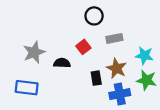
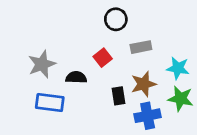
brown star: (117, 68) -> (144, 84), turned 30
blue rectangle: (27, 88) -> (50, 103), moved

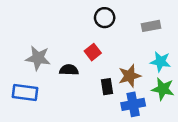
gray rectangle: (141, 47) -> (151, 26), moved
gray star: (42, 64) -> (38, 58), turned 30
blue rectangle: (50, 103) -> (25, 93), moved

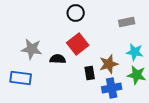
black circle: (105, 18) -> (76, 13), moved
red square: (93, 52) -> (78, 44), size x1.5

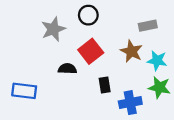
gray star: (32, 49) -> (53, 29), moved, turned -30
brown star: (109, 64) -> (131, 51), moved, turned -30

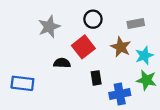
black circle: (88, 15) -> (93, 19), moved
cyan star: (157, 61) -> (144, 56), turned -30

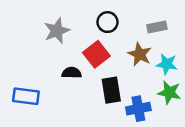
cyan star: (144, 56) -> (167, 64), turned 30
black rectangle: (96, 78) -> (111, 90), size x1.5

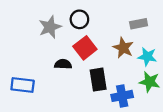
black circle: (107, 22) -> (79, 19), moved

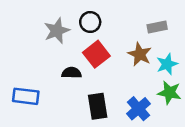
cyan star: (147, 57) -> (167, 64), turned -30
black rectangle: (98, 80) -> (98, 106), moved
blue cross: (122, 96) -> (138, 109), turned -30

